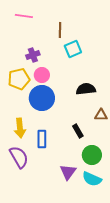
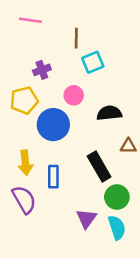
pink circle: (42, 75) -> (74, 95), moved
black rectangle: (78, 131) -> (99, 166), size x1.6
cyan semicircle: (92, 179) -> (117, 228), turned -132

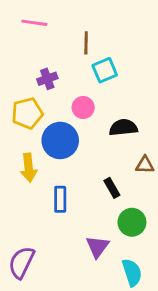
yellow arrow: (25, 163) -> (29, 168), moved
black rectangle: (99, 166) -> (112, 188), size x0.6
purple semicircle: (24, 200) -> (21, 262), moved, turned -124
cyan semicircle: (117, 228) -> (132, 272), moved

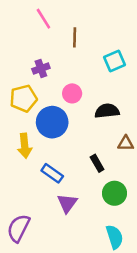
pink line: (34, 23) -> (43, 19), moved, turned 50
cyan square: (105, 70) -> (114, 61), moved
blue rectangle: (60, 199) -> (52, 173), turned -55
purple triangle: (97, 247) -> (67, 203), moved

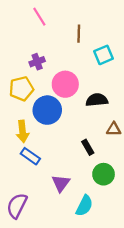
brown line: (75, 37) -> (79, 34), moved
pink circle: (72, 93) -> (65, 84), size x1.5
blue rectangle: (52, 173) -> (30, 156), moved
cyan semicircle: (114, 237) -> (84, 206), moved, turned 45

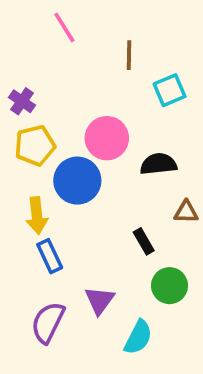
purple cross: (37, 62) -> (22, 101), moved, turned -35
blue rectangle: (30, 156) -> (50, 256), turned 30
purple semicircle: (17, 206) -> (48, 323), moved

